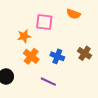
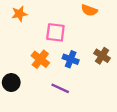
pink square: (44, 22) -> (55, 32), moved
orange star: (24, 36) -> (19, 14), moved

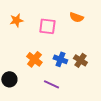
pink square: (55, 32) -> (47, 26), moved
brown cross: (102, 56) -> (80, 60), moved

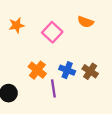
pink square: (47, 26) -> (52, 32), turned 36
purple line: (51, 84) -> (53, 88), moved, turned 56

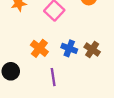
purple line: (53, 88) -> (53, 77), moved

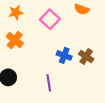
orange cross: (39, 48) -> (15, 40), moved

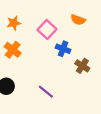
blue cross: (64, 55) -> (63, 49), moved
purple line: (49, 83) -> (46, 92), turned -42

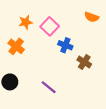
orange semicircle: (78, 20) -> (92, 17), moved
orange star: (14, 23) -> (26, 22), moved

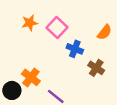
orange semicircle: (92, 17) -> (105, 32), moved, turned -72
orange cross: (16, 46) -> (31, 77), moved

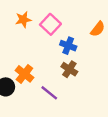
brown cross: (96, 68) -> (69, 69), moved

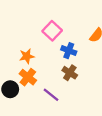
orange star: (23, 20) -> (27, 56), moved

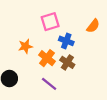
pink square: (52, 31) -> (50, 22), turned 30
orange cross: (28, 77) -> (47, 58), moved

